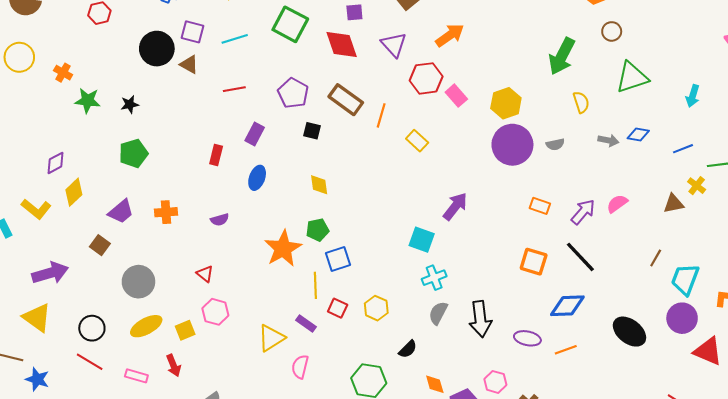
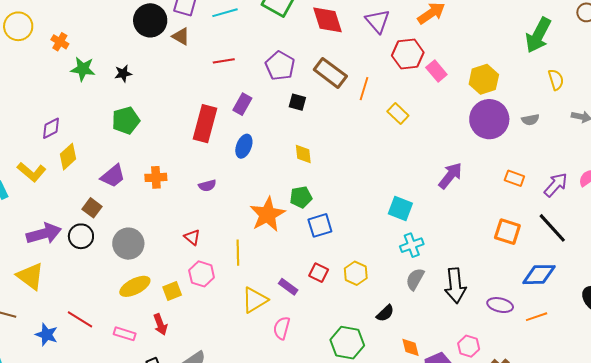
red rectangle: (216, 155) -> (205, 124), size x1.8
purple arrow: (455, 206) -> (450, 176), moved
yellow line: (315, 285) -> (238, 253), moved
black circle: (92, 328) -> (81, 236), moved
blue star: (37, 379) -> (47, 335), moved

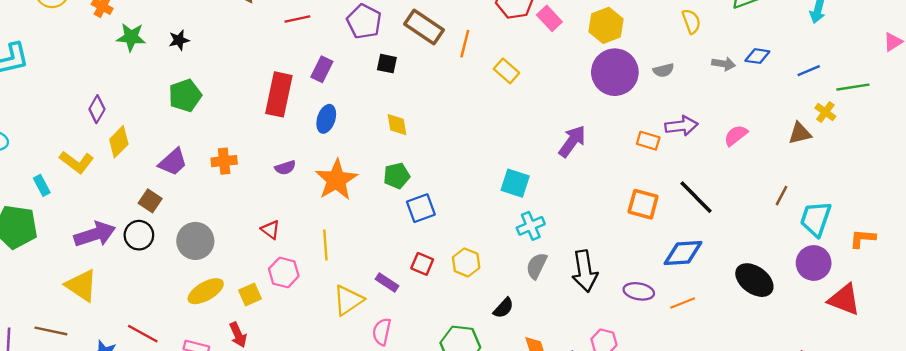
purple diamond: (51, 128) -> (97, 109), turned -30
purple arrow: (556, 185) -> (681, 126), moved, turned 44
orange star: (267, 214) -> (336, 180), moved

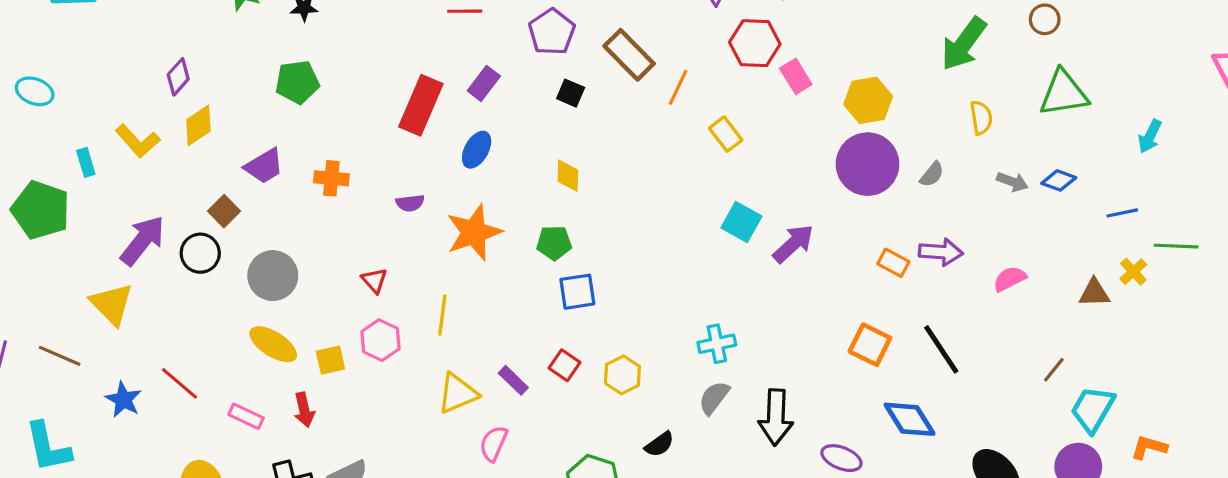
gray semicircle: (663, 70) -> (932, 174), turned -48
cyan square: (515, 183) -> (741, 222), moved
purple arrow: (95, 234) -> (143, 240), turned -45
blue diamond: (683, 253) -> (910, 419), turned 51
yellow ellipse: (206, 291) -> (273, 344), turned 51

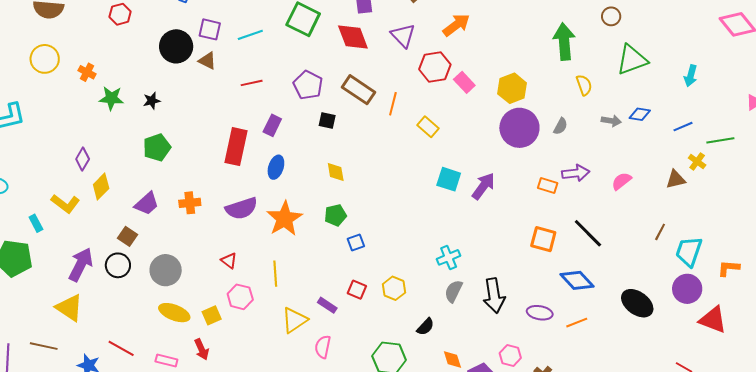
green arrow: (964, 44) -> (564, 42), turned 150
purple semicircle: (410, 203) -> (241, 208), size x1.8
blue square: (577, 292) -> (356, 242), size x0.7

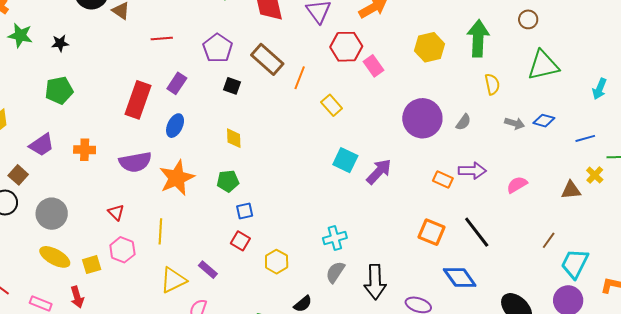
yellow hexagon: (512, 88) -> (430, 47), moved
red square: (357, 290) -> (240, 241), moved

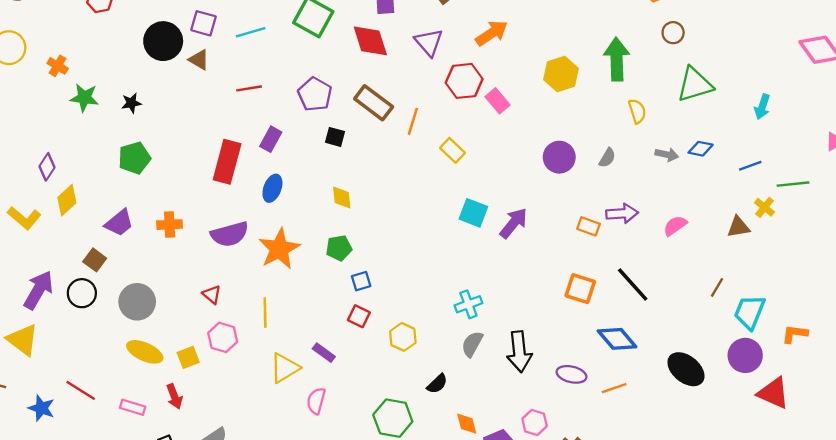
purple circle: (422, 118) -> (559, 157), size x0.7

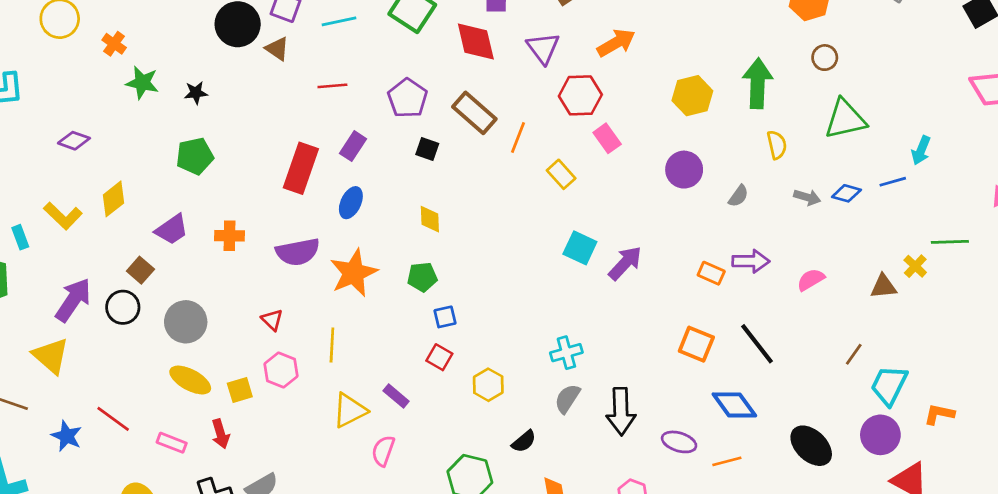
pink rectangle: (498, 101) -> (607, 138), moved
purple circle: (559, 157) -> (684, 170), moved
blue line: (750, 166) -> (893, 182), moved
purple diamond: (47, 167) -> (74, 141), moved, turned 72

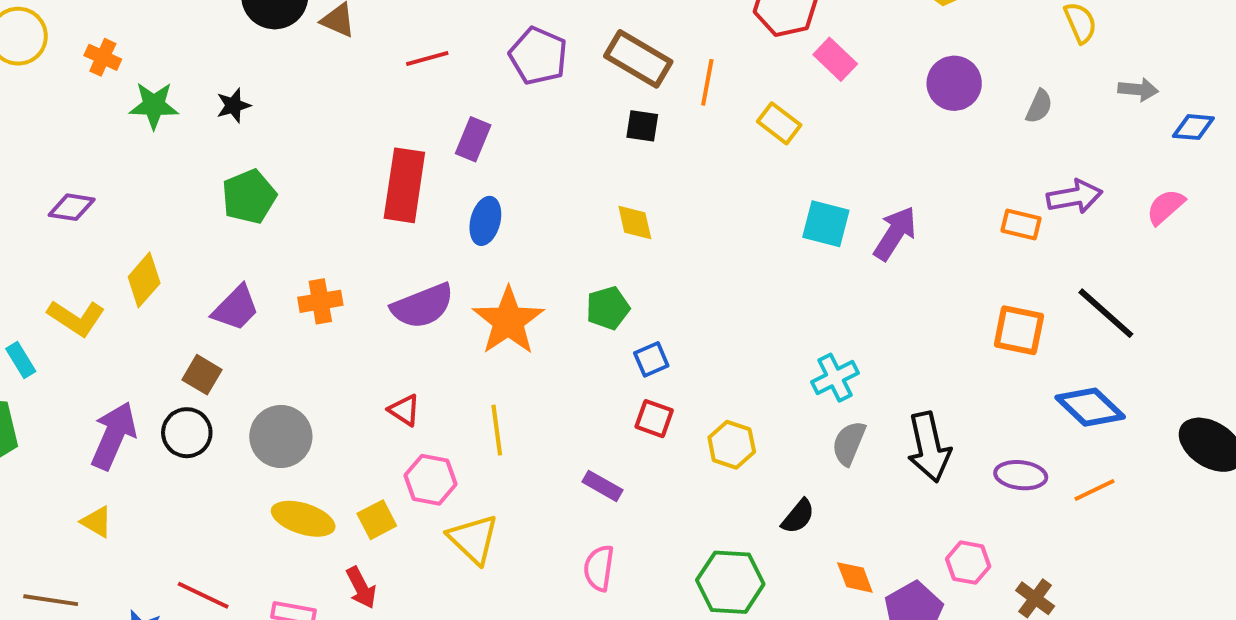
black square: (427, 149) -> (642, 126), moved
blue diamond: (846, 193) -> (1193, 127), moved
yellow diamond: (430, 219) -> (635, 222), moved
yellow triangle: (51, 356) -> (97, 522), size x0.6
yellow triangle: (350, 410) -> (473, 539), moved, turned -39

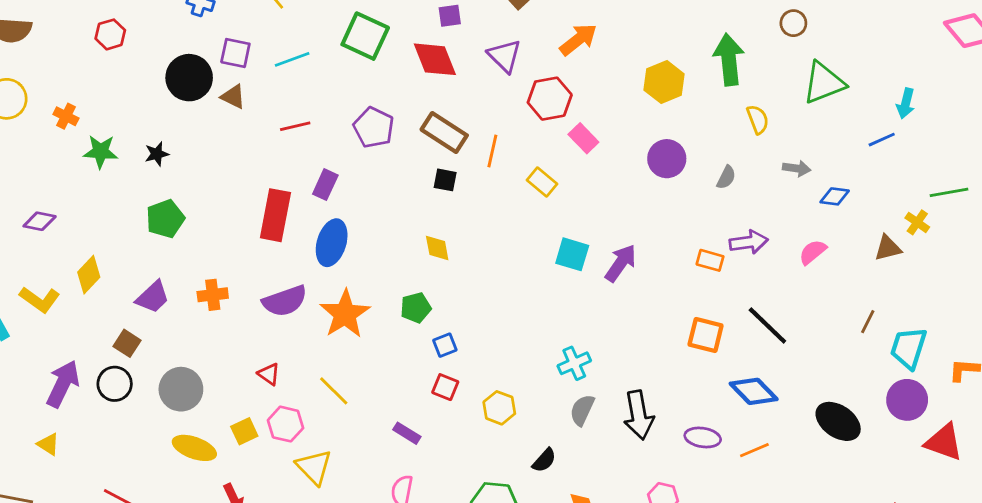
blue ellipse: (485, 221) -> (332, 243), size x1.4
yellow line: (497, 430) -> (334, 391), turned -40
yellow square: (377, 520) -> (244, 431), moved

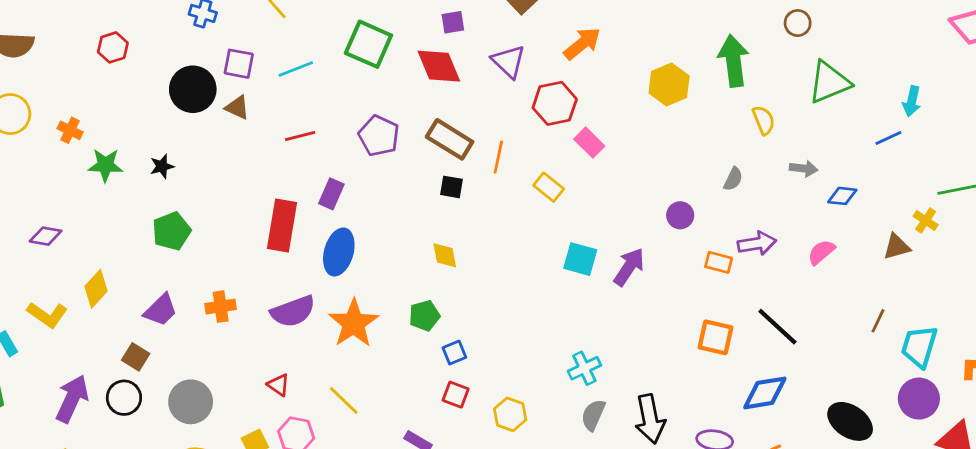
purple circle: (667, 159) -> (680, 215), moved, size x0.7
blue diamond: (754, 391) -> (765, 393), turned -54

